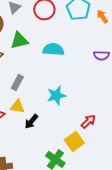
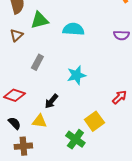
yellow triangle: (17, 106) -> (39, 121), moved
red arrow: (88, 121) -> (119, 97), moved

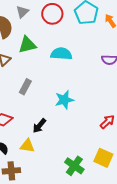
yellow square: (94, 121) -> (103, 158), moved, turned -30
green cross: (75, 139) -> (74, 166), moved

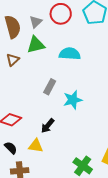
gray triangle: (22, 12) -> (36, 22), moved
gray rectangle: (25, 87) -> (50, 87), moved

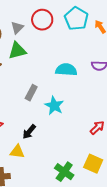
cyan semicircle: (70, 54) -> (66, 70), moved
cyan star: (73, 100) -> (54, 106), turned -30

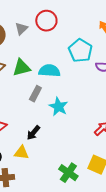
cyan pentagon: (76, 19) -> (80, 51), moved
green triangle: (17, 51) -> (21, 68), moved
cyan semicircle: (66, 70) -> (49, 71), moved

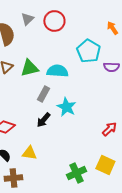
gray triangle: (21, 29) -> (27, 19), moved
black arrow: (33, 133) -> (43, 120), moved
green cross: (68, 173) -> (76, 173), turned 30

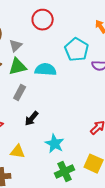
gray triangle: (27, 19) -> (16, 46), moved
gray rectangle: (43, 94) -> (20, 93), moved
cyan star: (66, 107) -> (55, 144), moved

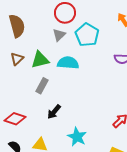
gray triangle: (16, 46) -> (59, 35), moved
cyan pentagon: (77, 50) -> (87, 35), moved

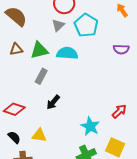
brown semicircle: (17, 26) -> (16, 16), turned -35
brown triangle: (17, 59) -> (16, 49), turned 32
cyan star: (77, 137) -> (90, 126), moved

